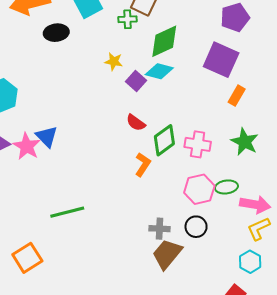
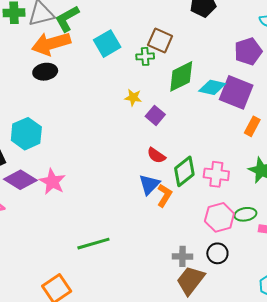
black ellipse: (56, 33) -> (45, 72), moved
cyan diamond: (159, 71) -> (212, 87), moved
blue triangle: (47, 137) -> (149, 184), moved, turned 30

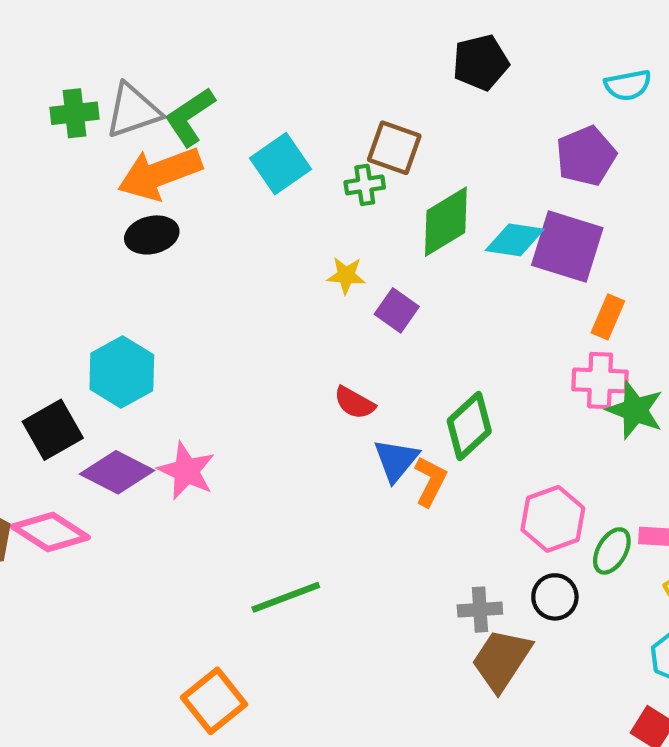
red semicircle: (156, 155) -> (354, 403), moved
pink cross: (216, 174) -> (600, 380), moved
green ellipse: (245, 214) -> (612, 551), moved, turned -45

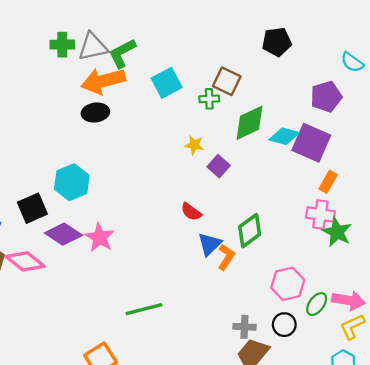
cyan semicircle: (628, 85) -> (352, 62), turned 40

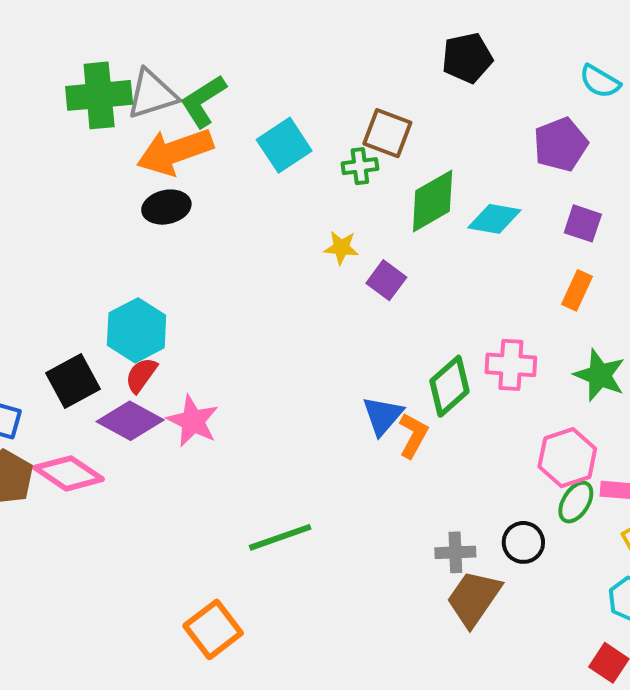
green cross: (62, 45) -> (99, 95), size x1.5
purple square: (311, 143) -> (583, 223), moved, size x0.6
red semicircle: (191, 212) -> (141, 375), moved, turned 95
pink cross: (320, 214) -> (511, 365), moved
pink hexagon: (288, 284) -> (567, 458), moved

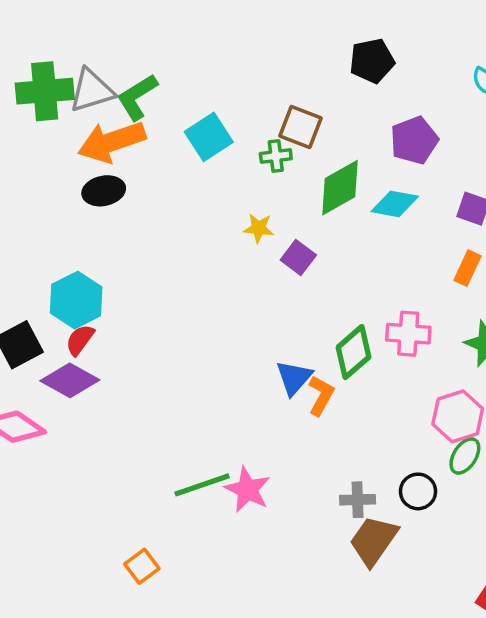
purple pentagon: (560, 144) -> (414, 140), moved
pink star: (193, 421) -> (247, 490), moved
orange square: (213, 629) -> (142, 566), size x0.7

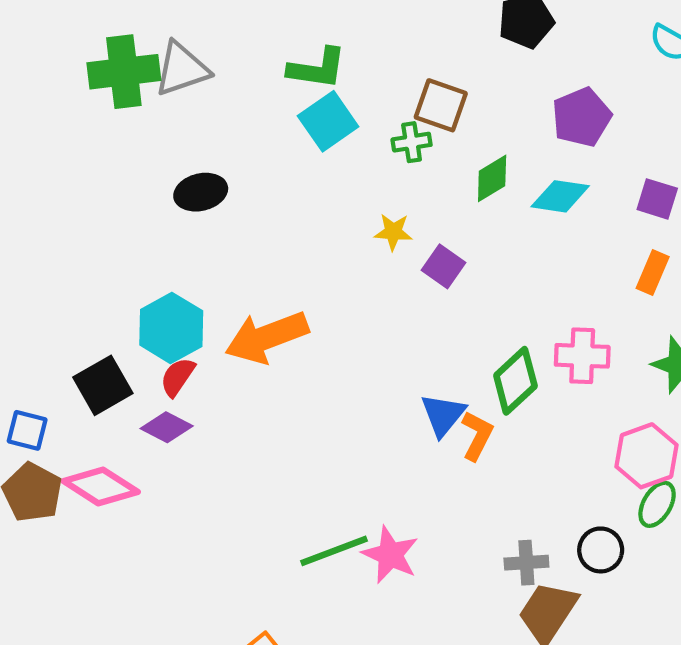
green L-shape: (137, 97) -> (317, 68), moved, turned -138
orange arrow: (112, 142) -> (267, 337), moved
green diamond: (340, 188) -> (492, 178), size x0.7
purple diamond: (70, 380) -> (167, 427), size x0.7

